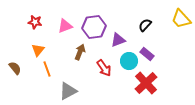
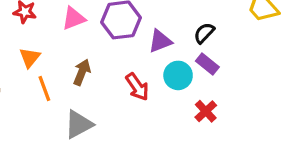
black semicircle: (145, 25) -> (204, 33), moved
brown arrow: (80, 52) -> (82, 72), moved
red cross: (146, 83) -> (206, 111), size x0.6

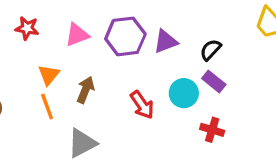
purple triangle: (160, 41) -> (165, 41), moved
orange triangle: (30, 57) -> (49, 75), moved
red cross: (206, 111) -> (212, 130), turned -30

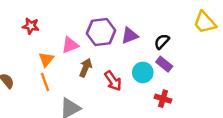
pink triangle: (77, 35) -> (70, 45), moved
brown arrow: (85, 90) -> (86, 68), moved

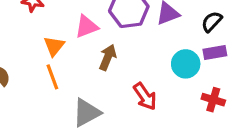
purple rectangle: (164, 64) -> (215, 53), turned -49
red arrow: (113, 81) -> (145, 96), moved

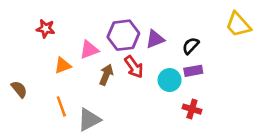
orange triangle: (54, 46) -> (63, 66), turned 30
orange line: (52, 77) -> (61, 106), moved
red arrow: (145, 96) -> (134, 67), moved

